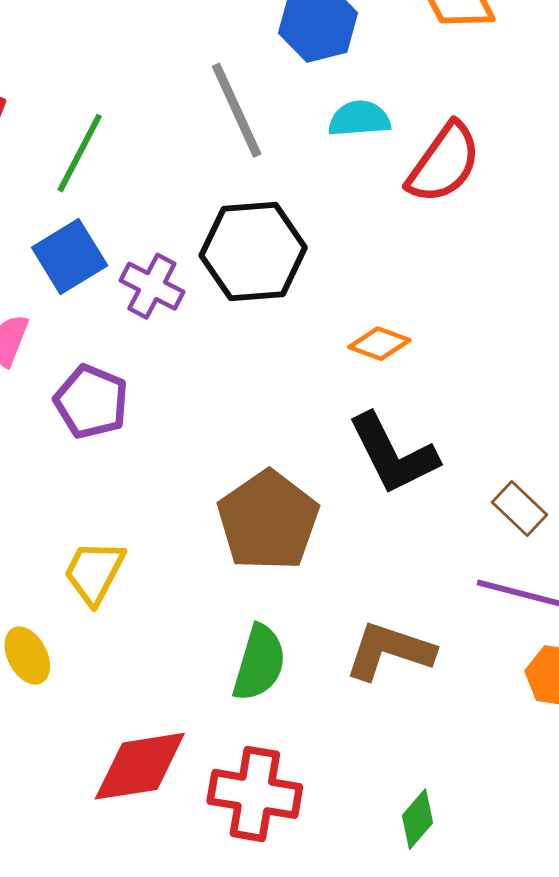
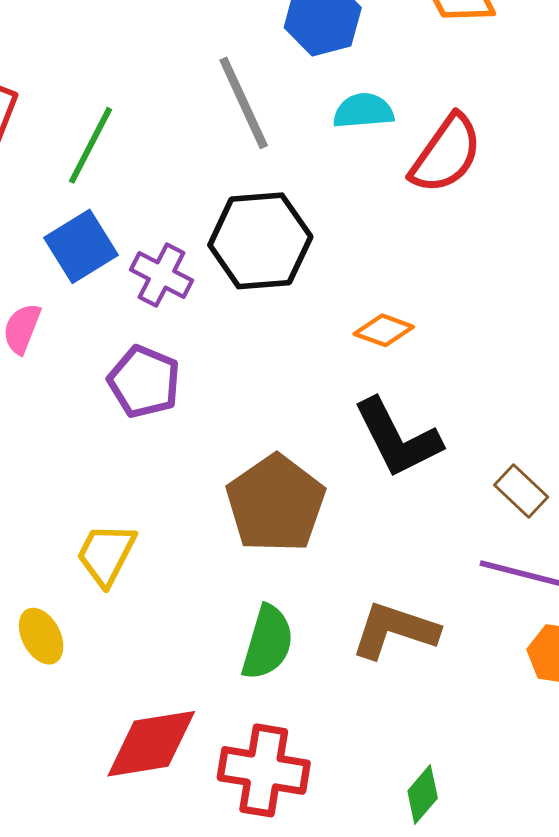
purple pentagon: (91, 402) -> (144, 382), moved

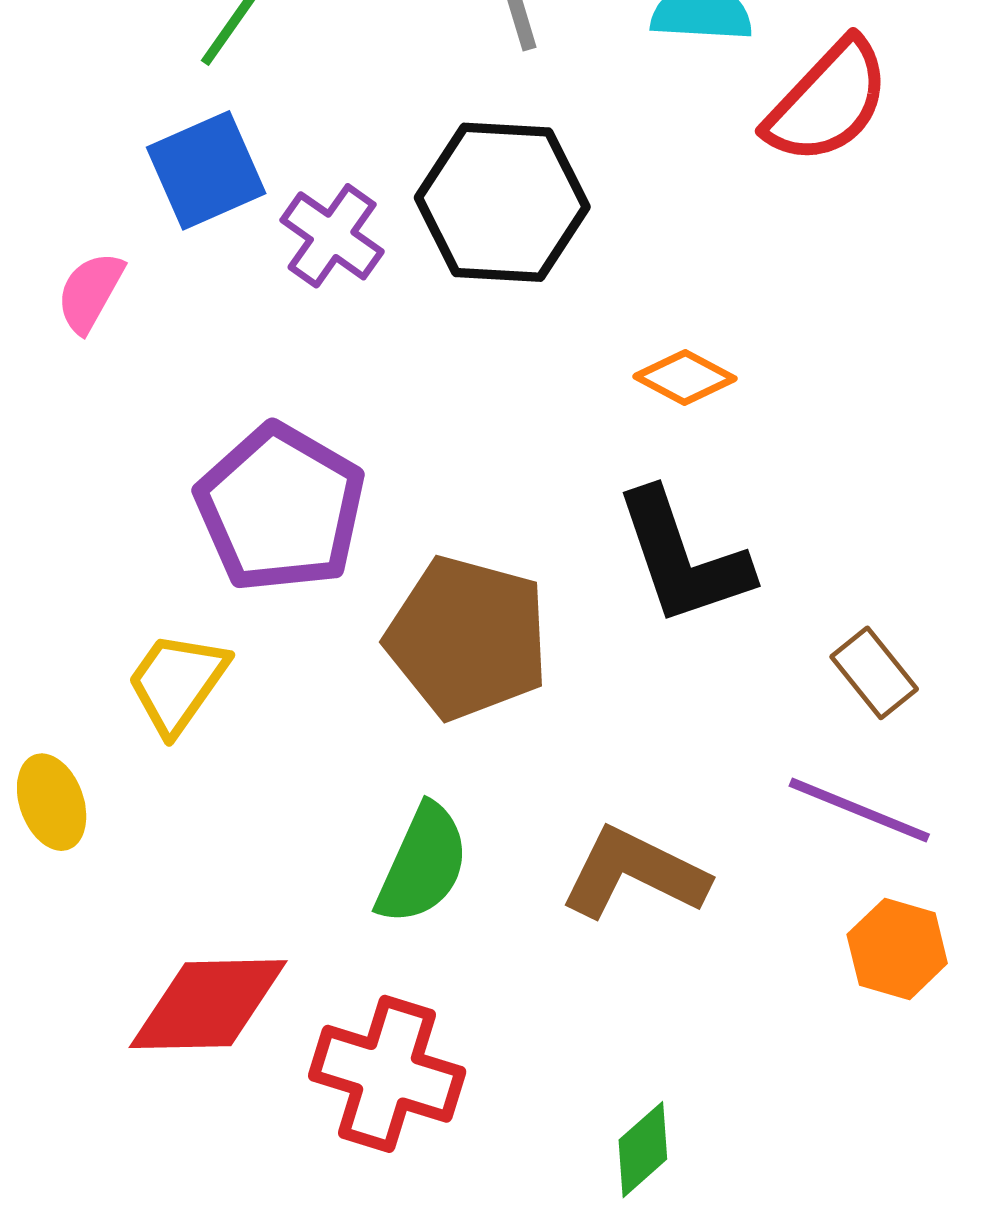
purple pentagon: (144, 382) -> (281, 508), moved, size x1.4
brown pentagon: (276, 504) -> (467, 638), turned -30

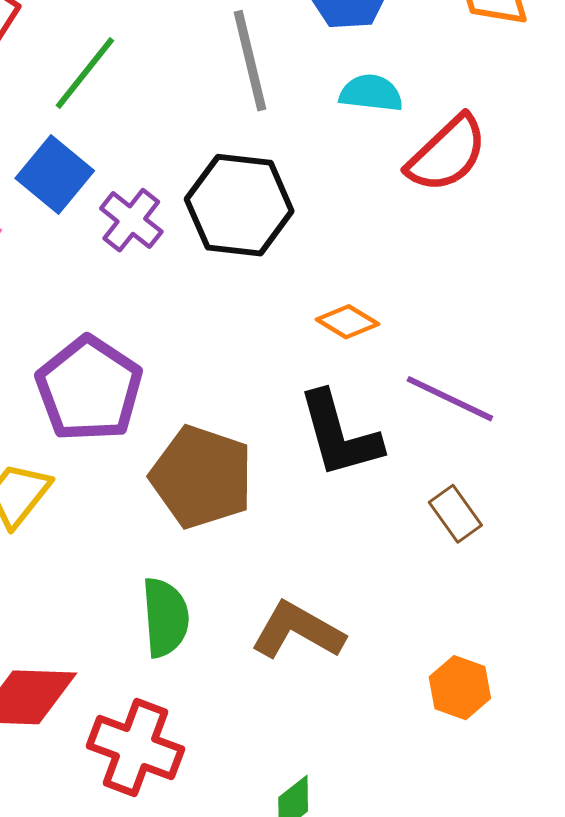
blue square: (206, 170) -> (55, 174), turned -30
purple line: (859, 810) -> (450, 399), moved
green semicircle: (423, 864) -> (165, 617), turned -32

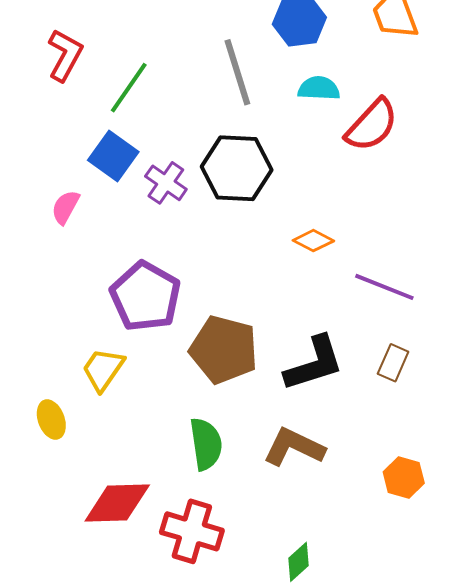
black L-shape: (339, 435) -> (314, 364), moved, turned -88
brown rectangle: (455, 514) -> (393, 363), turned 63

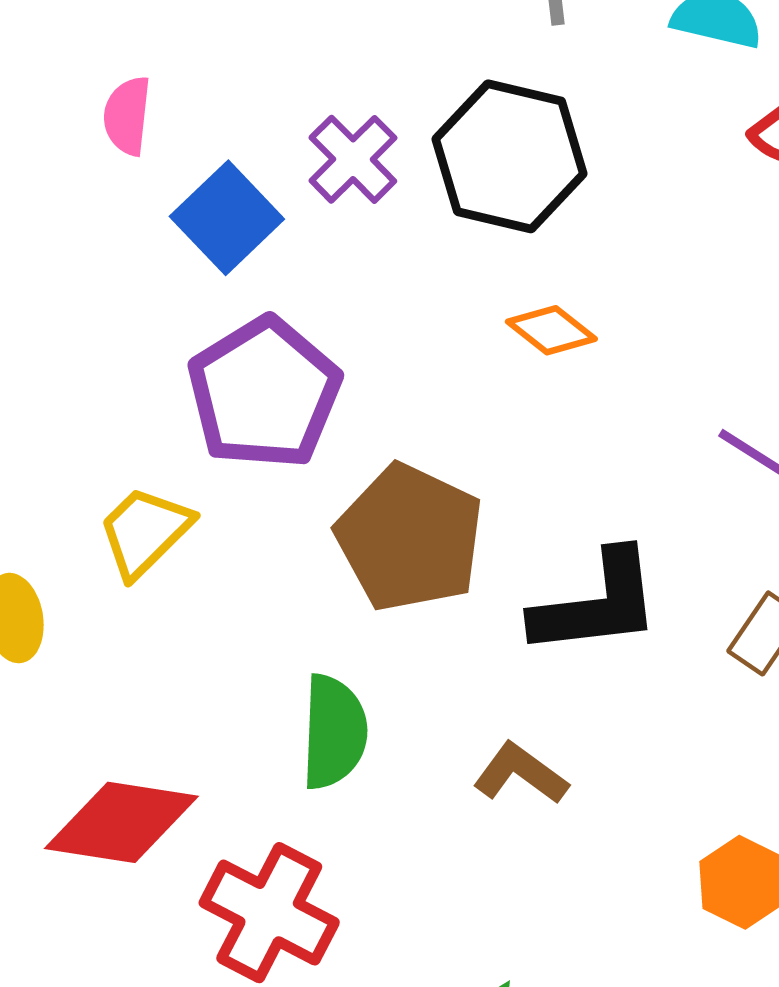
blue square: (113, 156) -> (227, 218), moved
pink semicircle: (65, 207) -> (127, 116), moved, turned -33
orange diamond: (313, 241) -> (551, 330), moved
brown L-shape: (294, 447) -> (521, 774), size x0.7

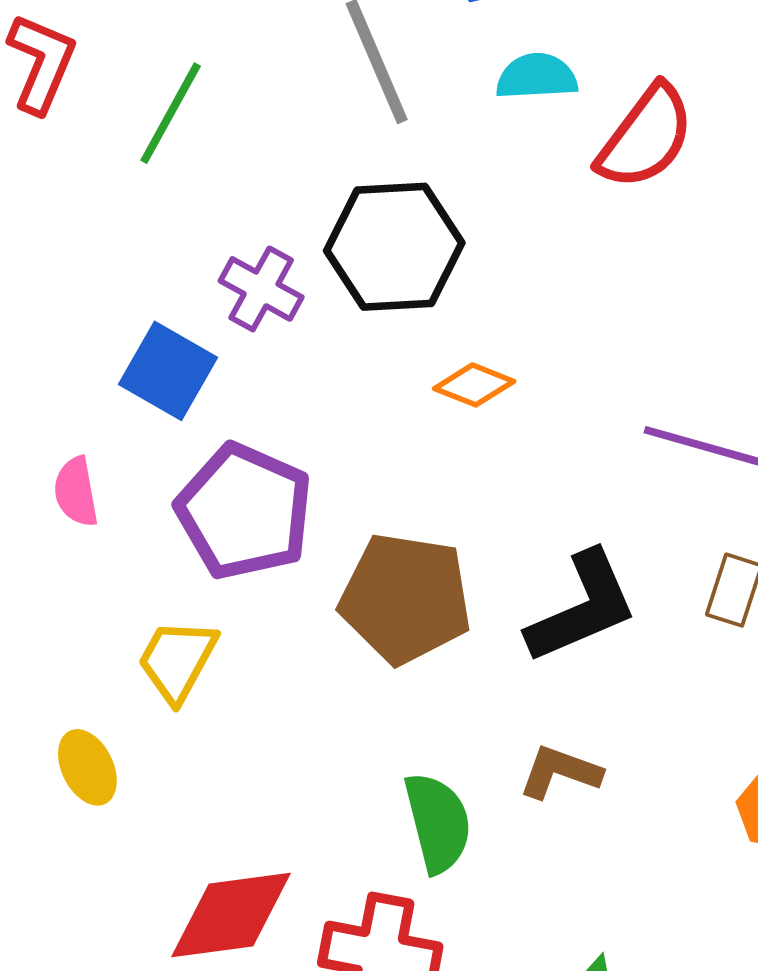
pink semicircle: (127, 116) -> (76, 492), moved
green semicircle: (334, 732) -> (438, 823), moved

